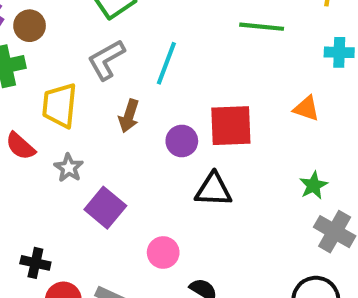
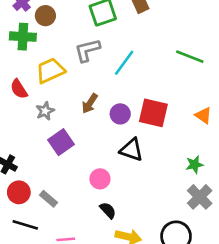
yellow trapezoid: (60, 105) -> (50, 71), turned 44
brown arrow: (129, 116) -> (90, 103), moved
pink circle: (163, 252) -> (100, 179), moved

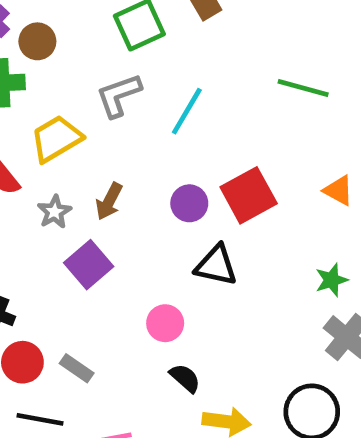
brown arrow: (90, 103) -> (109, 201), moved
red square: (153, 113) -> (249, 195), turned -36

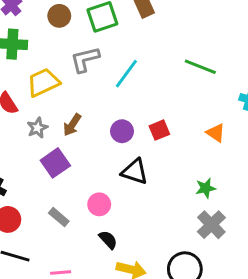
brown circle: (37, 41) -> (59, 16), moved
red square: (249, 195) -> (159, 130), size x0.6
gray rectangle: (77, 368) -> (59, 217), moved

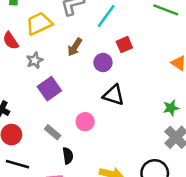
brown arrow: (72, 125) -> (75, 47), moved
red square: (159, 130) -> (124, 45), moved
black semicircle: (108, 240) -> (68, 156), moved, turned 35

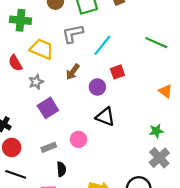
yellow trapezoid: (39, 24) -> (42, 49), turned 45
gray rectangle: (53, 132) -> (49, 147), turned -64

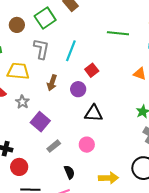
gray L-shape: (73, 34) -> (41, 49), turned 130
pink circle: (78, 139) -> (87, 145), moved
gray rectangle: (49, 147) -> (54, 146), moved

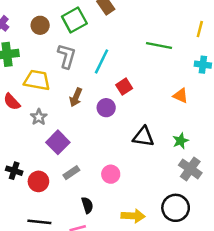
black triangle: (94, 113) -> (143, 137), moved
red circle: (19, 167) -> (38, 181), moved

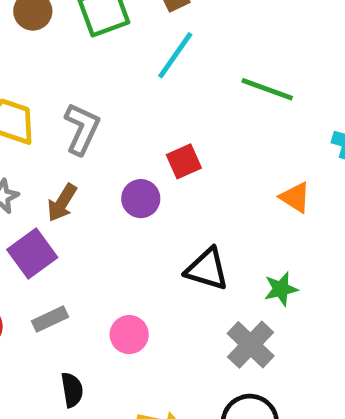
gray L-shape: (67, 56) -> (82, 129), moved
cyan line: (101, 61) -> (175, 55), moved
brown arrow: (76, 97) -> (62, 203), moved
gray cross: (190, 169) -> (251, 345), moved

